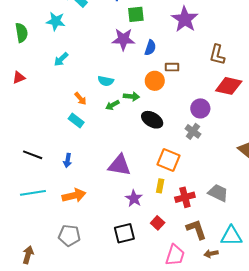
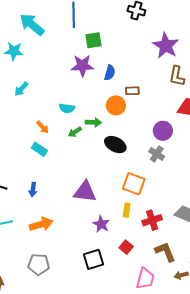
purple star: (185, 19) -> (166, 46), moved

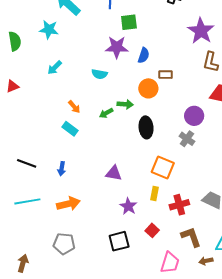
cyan semicircle: (67, 108) -> (99, 74), moved
black ellipse: (115, 145) -> (146, 127), turned 55
purple triangle: (85, 192) -> (114, 173), size x0.7

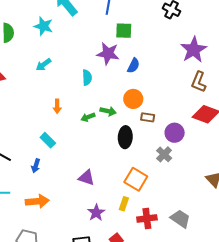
cyan semicircle: (99, 74) -> (87, 78), turned -112
brown rectangle: (165, 75) -> (148, 117), moved
orange arrow: (74, 107) -> (57, 106), turned 32
cyan rectangle: (70, 129) -> (48, 140), moved

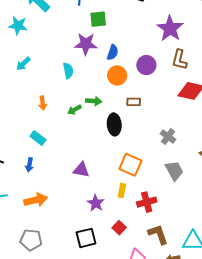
orange circle: (133, 99) -> (117, 75), moved
purple circle: (175, 133) -> (146, 65), moved
gray cross: (164, 154) -> (168, 136), moved
gray trapezoid: (180, 219) -> (174, 171), moved, turned 35

